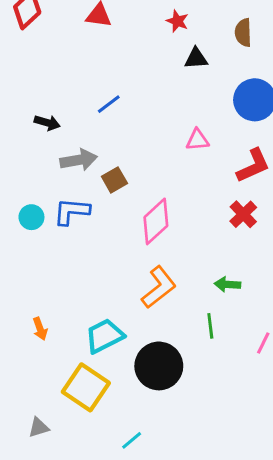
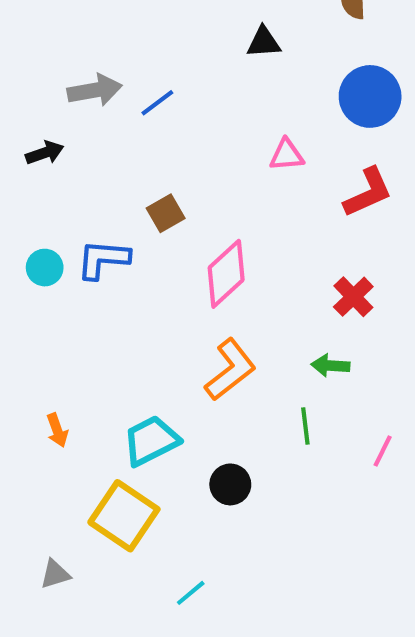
black triangle: (196, 58) -> (264, 42), moved
black arrow: (47, 123) -> (45, 153), moved, turned -35
gray arrow: (79, 160) -> (95, 90), moved
red cross: (243, 214) -> (353, 297), moved
black circle: (159, 366) -> (230, 484), size x0.6

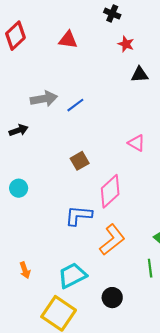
black triangle: (264, 42) -> (140, 75), moved
pink triangle: (287, 155) -> (136, 143), moved, turned 36
blue L-shape: (103, 259) -> (79, 215), moved

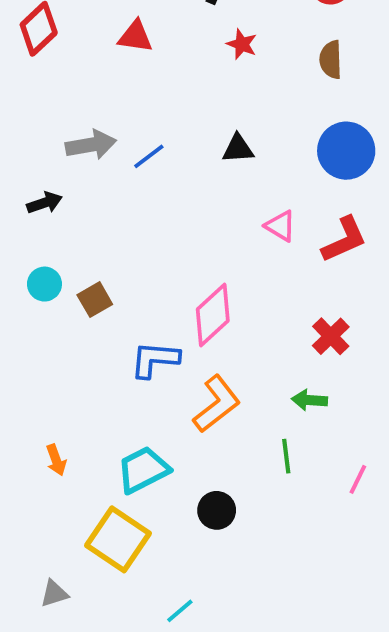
black triangle: (140, 75) -> (238, 149), moved
pink triangle: (136, 143) -> (280, 226), moved
brown square: (80, 161) -> (95, 300), moved
cyan circle: (19, 188) -> (44, 284), moved

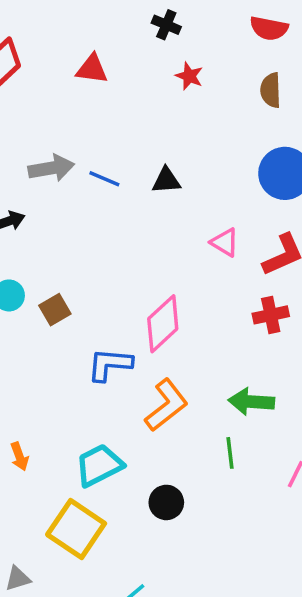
black triangle: (238, 149) -> (166, 180), moved
blue line: (149, 156) -> (104, 179), turned 60
red cross: (331, 336) -> (271, 315), moved, turned 32
green arrow: (309, 400) -> (251, 402), size x1.4

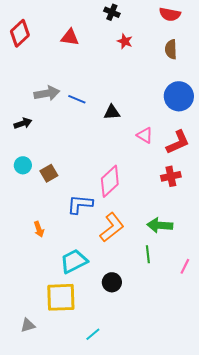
black triangle: (166, 180) -> (112, 112), moved
orange arrow: (19, 456) -> (39, 229), moved
yellow square: (76, 529) -> (61, 297), turned -36

